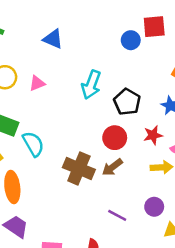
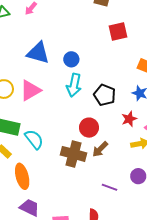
blue triangle: (53, 39) -> (38, 53), size x1.4
blue circle: (131, 40) -> (71, 59), moved
pink triangle: (37, 83) -> (30, 90), size x1.6
red circle: (115, 138) -> (89, 128), moved

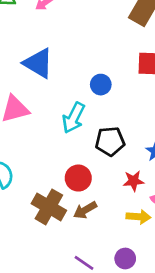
blue circle: (71, 59) -> (101, 85), moved
black pentagon: (105, 95) -> (110, 141), turned 30

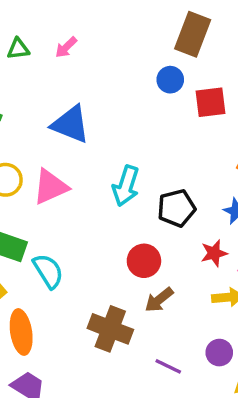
blue circle: (101, 85) -> (170, 80), moved
brown cross: (49, 207) -> (110, 329), moved

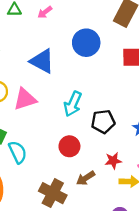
blue circle: (170, 80) -> (86, 43), moved, size x1.6
red star: (214, 253) -> (113, 161), moved
red circle: (144, 261) -> (69, 146), moved

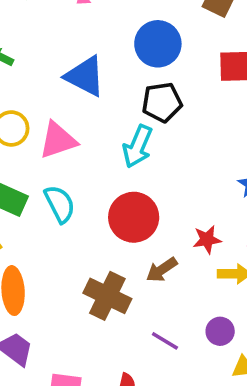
black pentagon: (103, 122) -> (162, 102), moved
red circle: (69, 146) -> (134, 217), size x1.4
cyan semicircle: (18, 152) -> (60, 204), moved

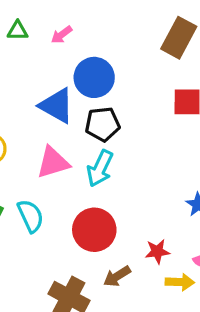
blue circle: (158, 44) -> (94, 77), moved
black pentagon: (162, 102) -> (103, 124), moved
pink triangle: (58, 140) -> (53, 162), moved

